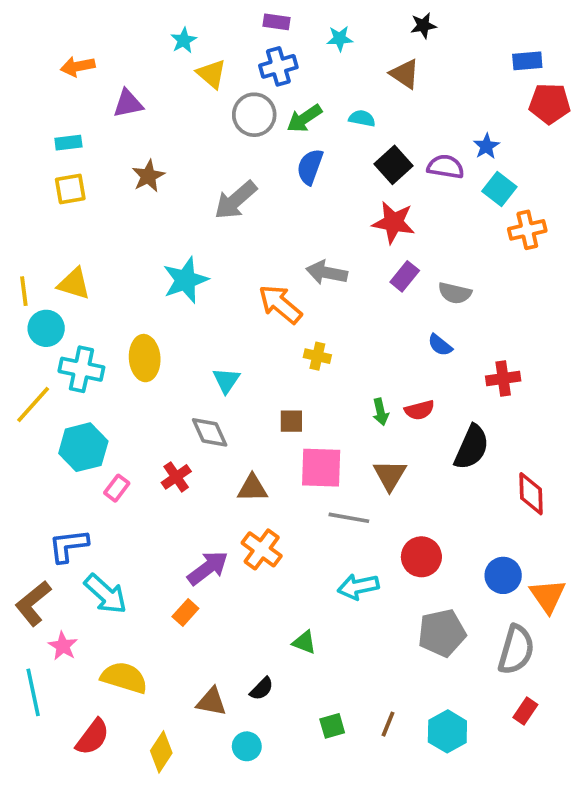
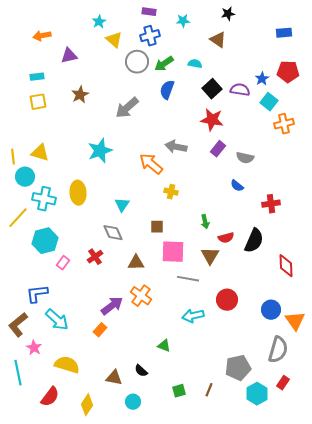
red pentagon: (550, 104) -> (288, 72), moved
red semicircle: (420, 410) -> (226, 238), moved
gray pentagon: (442, 633) -> (238, 368), moved
black semicircle: (262, 689) -> (141, 371), turned 88
cyan hexagon: (447, 731) -> (257, 394), moved

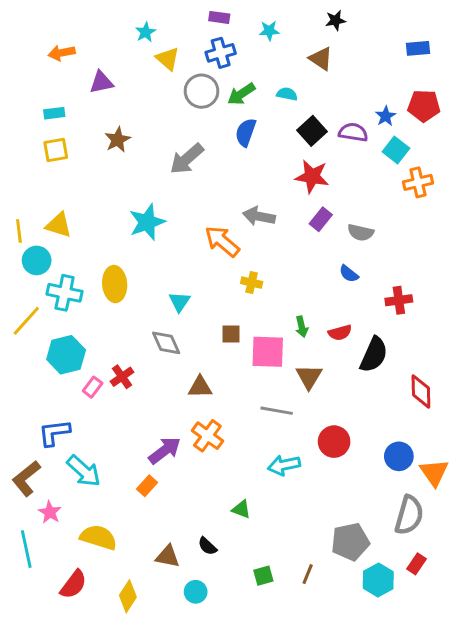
red semicircle: (226, 238) -> (340, 333), moved
pink square: (173, 252) -> (268, 352), moved
red cross: (95, 257) -> (122, 377), moved

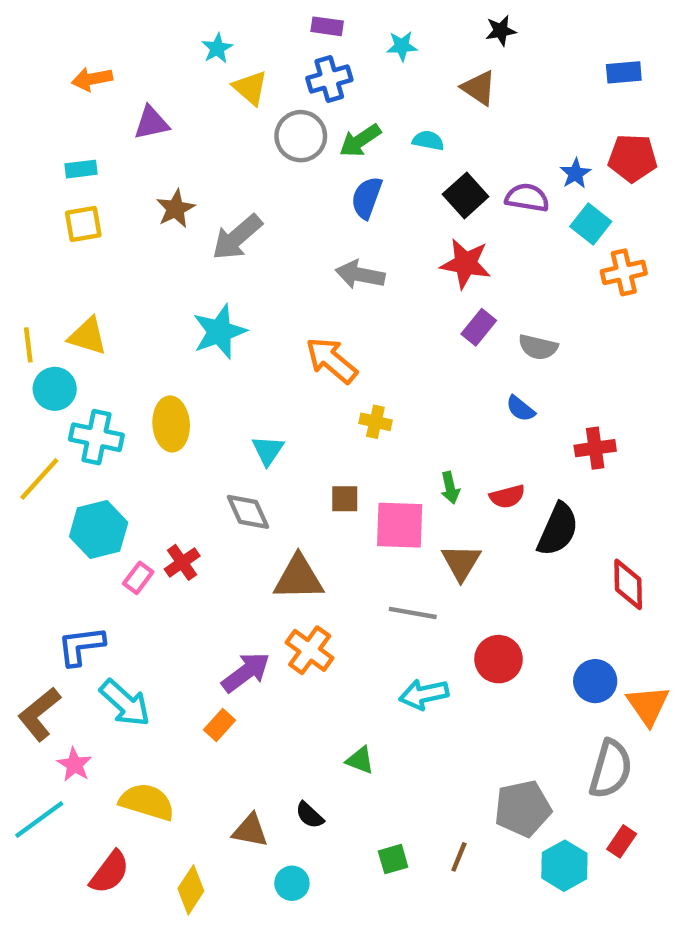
gray arrow: (187, 159) -> (237, 237), moved
gray arrow: (259, 216) -> (360, 275), moved
brown triangle: (200, 387) -> (299, 578), size x1.4
cyan line: (26, 549) -> (39, 819), turned 66

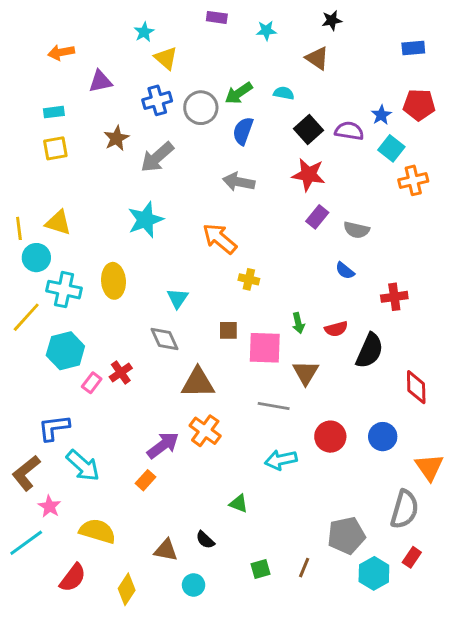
blue cross: (329, 79) -> (157, 100), moved
gray circle: (301, 136) -> (201, 108), moved
blue circle: (595, 681) -> (383, 437), moved

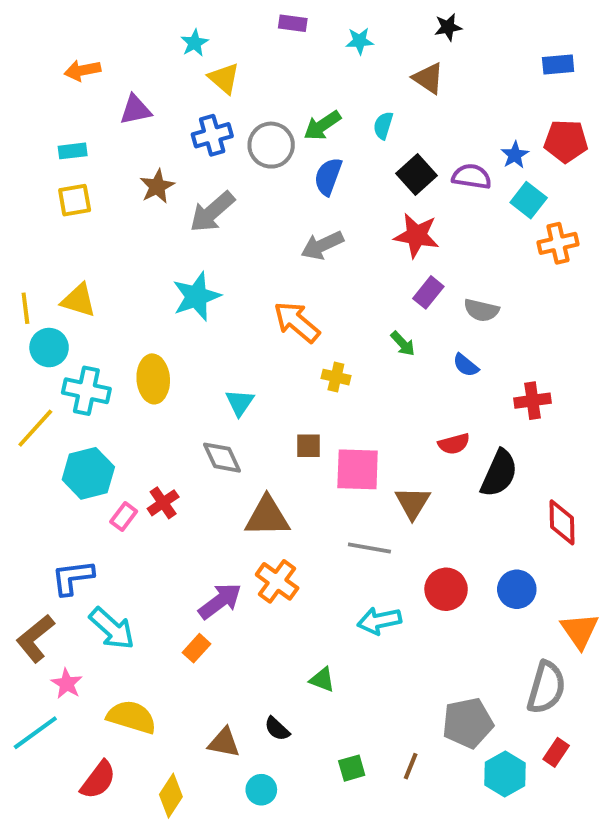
cyan semicircle: (284, 93) -> (383, 125), turned -84
gray arrow: (239, 182) -> (322, 245), turned -36
green arrow: (298, 323) -> (403, 344), moved, turned -30

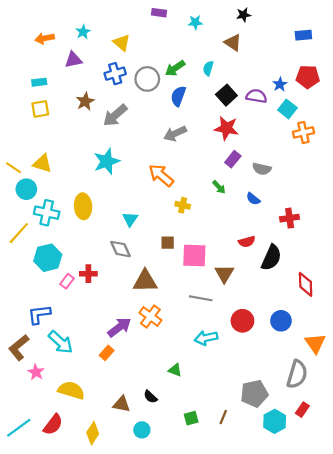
cyan star: (194, 43) -> (83, 32), moved
yellow line: (25, 308) -> (14, 168), turned -49
red cross: (163, 503) -> (88, 274), turned 35
cyan line: (35, 733) -> (19, 428), moved

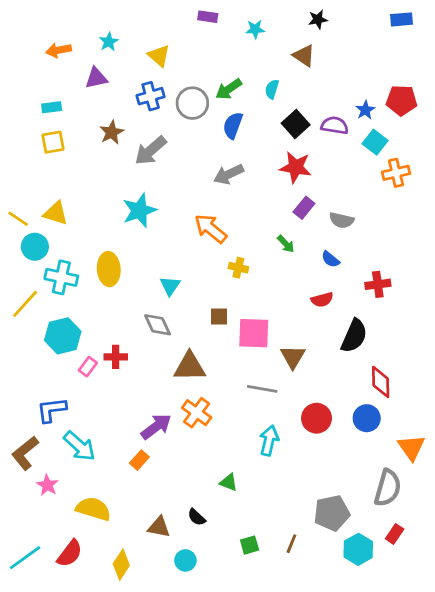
blue rectangle: (303, 35) -> (402, 19), moved
red semicircle: (247, 242) -> (322, 300), moved
red diamond: (306, 284) -> (381, 382), moved
cyan arrow: (206, 338) -> (269, 441), turned 115

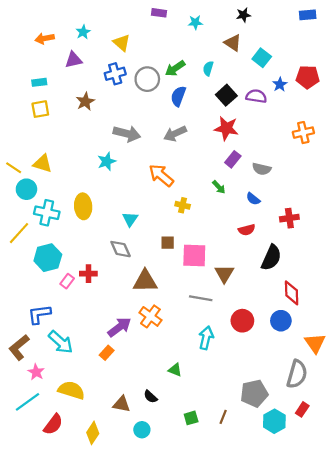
cyan square: (375, 142) -> (262, 58), moved
gray arrow: (151, 151) -> (127, 134), moved, turned -125
cyan star: (139, 210) -> (107, 161), size x0.7
cyan line: (25, 558) -> (28, 402), moved

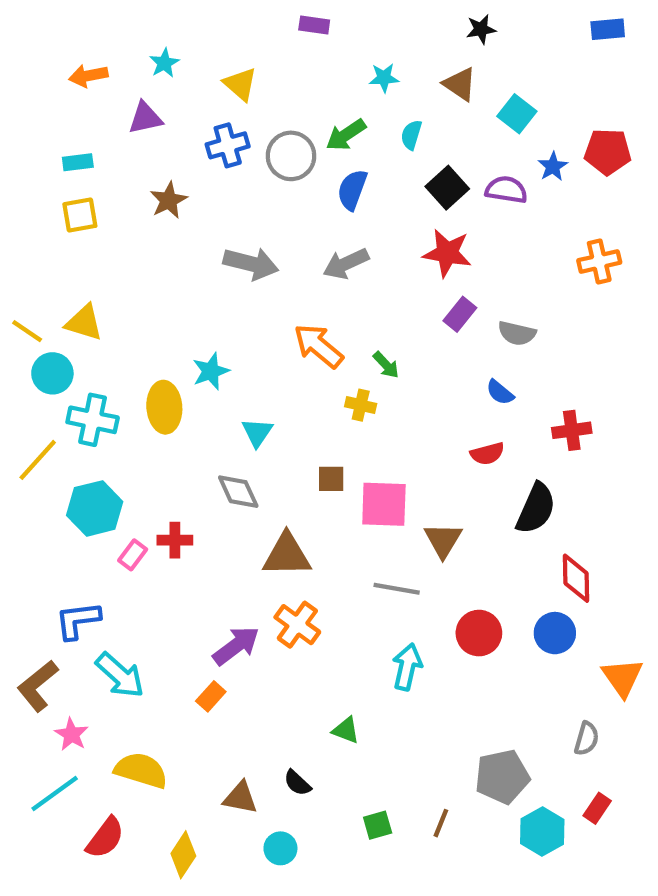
cyan star: (195, 22) -> (384, 78), moved
cyan star: (107, 161) -> (211, 371), moved
green arrow: (219, 187) -> (386, 365), moved
gray semicircle: (297, 374) -> (587, 739), size x0.6

